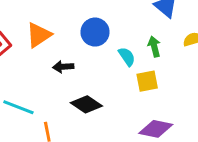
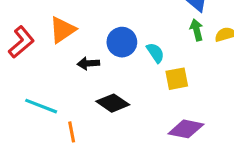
blue circle: (95, 32) -> (122, 42), moved
green arrow: (154, 47) -> (197, 30), moved

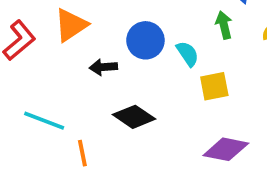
green arrow: (197, 30) -> (224, 25), moved

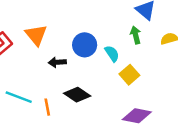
orange triangle: (71, 25) -> (36, 35), turned -35
yellow square: (214, 86) -> (129, 75), turned -30
orange line: (82, 153) -> (47, 107), moved

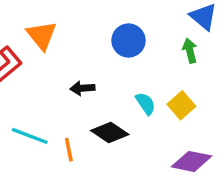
orange triangle: (36, 35) -> (42, 35), moved
blue circle: (85, 45) -> (128, 40), moved
cyan semicircle: (112, 54) -> (146, 104), moved

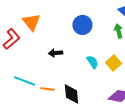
black diamond: (110, 133) -> (71, 94), moved, turned 50
orange line: (69, 150) -> (47, 89), turned -72

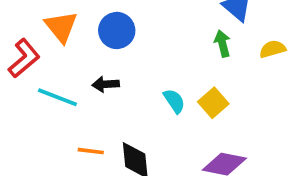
blue circle: (82, 25) -> (117, 30), moved
cyan line: (24, 81) -> (57, 97), moved

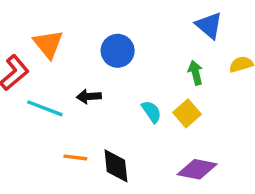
blue circle: (117, 30) -> (118, 51), moved
green arrow: (222, 43) -> (195, 73), moved

